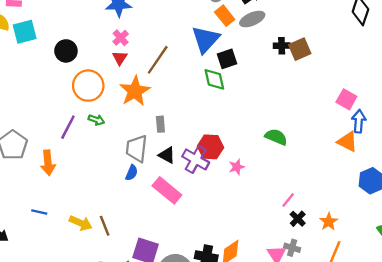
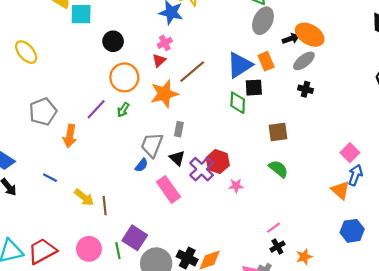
orange rectangle: (225, 16) -> (266, 61), moved
gray ellipse: (252, 19) -> (304, 61), moved, turned -30
brown square: (300, 49) -> (278, 132), moved
green arrow: (96, 120) -> (123, 110), turned 88

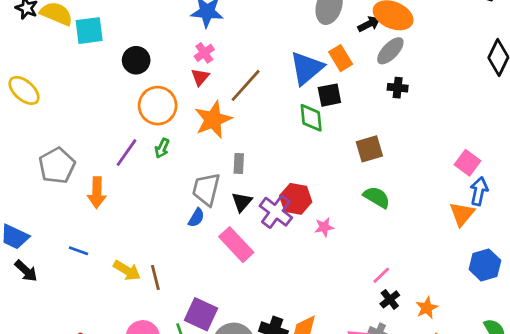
black triangle: (177, 158) -> (242, 202), turned 35
orange triangle: (340, 190) -> (462, 214), turned 36

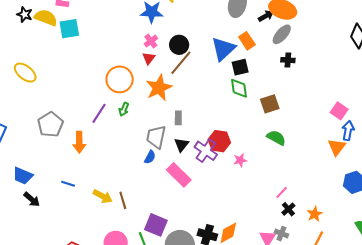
black circle: (136, 60) -> (179, 45), moved
green diamond: (311, 118) -> (239, 88), moved

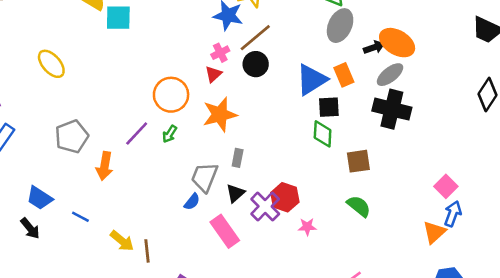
black cross: (288, 60) -> (392, 109), size x2.0
brown line: (181, 63) -> (255, 38), moved
blue trapezoid: (23, 176) -> (40, 198), moved

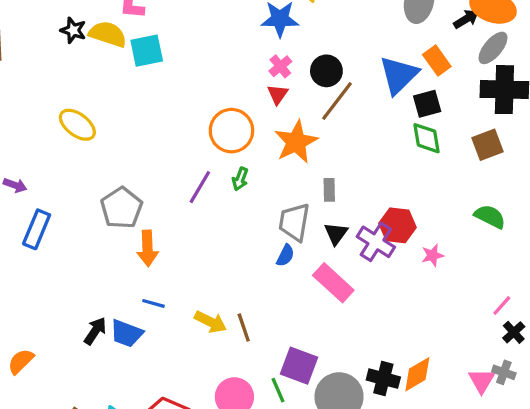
brown line: (255, 38) -> (337, 101), moved
brown square: (358, 161) -> (488, 145), moved
orange arrow: (105, 166) -> (148, 248), moved
blue trapezoid: (40, 198) -> (126, 333), moved
black arrow: (30, 228) -> (95, 331), turned -95

